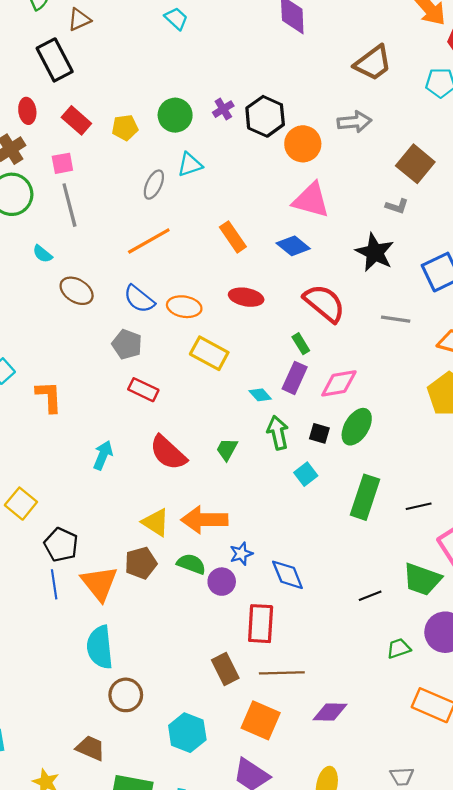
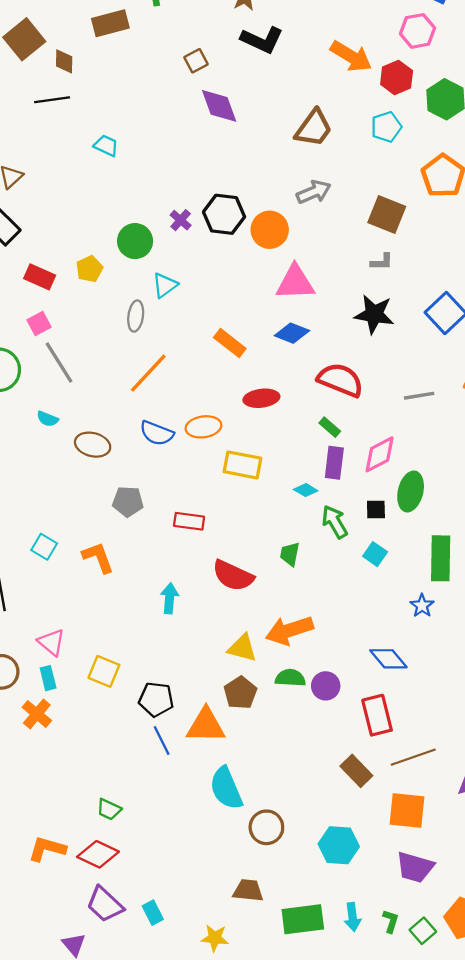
gray line: (396, 319) -> (419, 396), moved
gray pentagon: (127, 344) -> (128, 502), moved
blue star: (241, 554) -> (422, 606), moved
orange triangle: (99, 583) -> (206, 726), turned -33

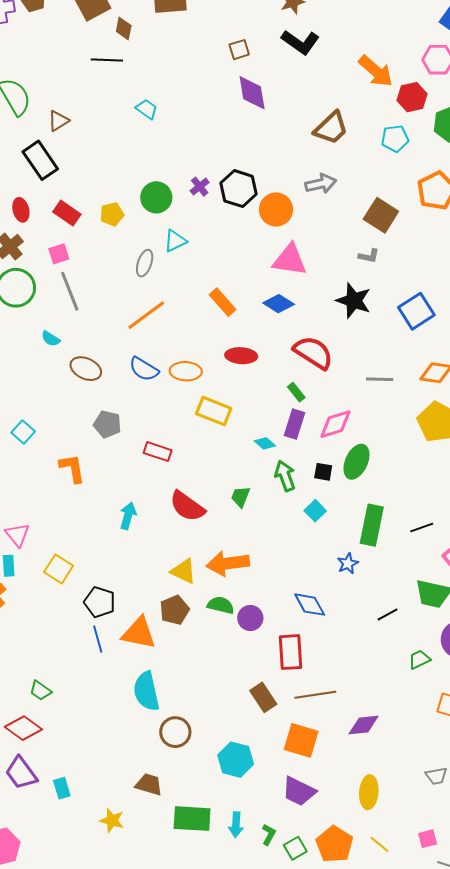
cyan square: (44, 547) -> (23, 432), moved

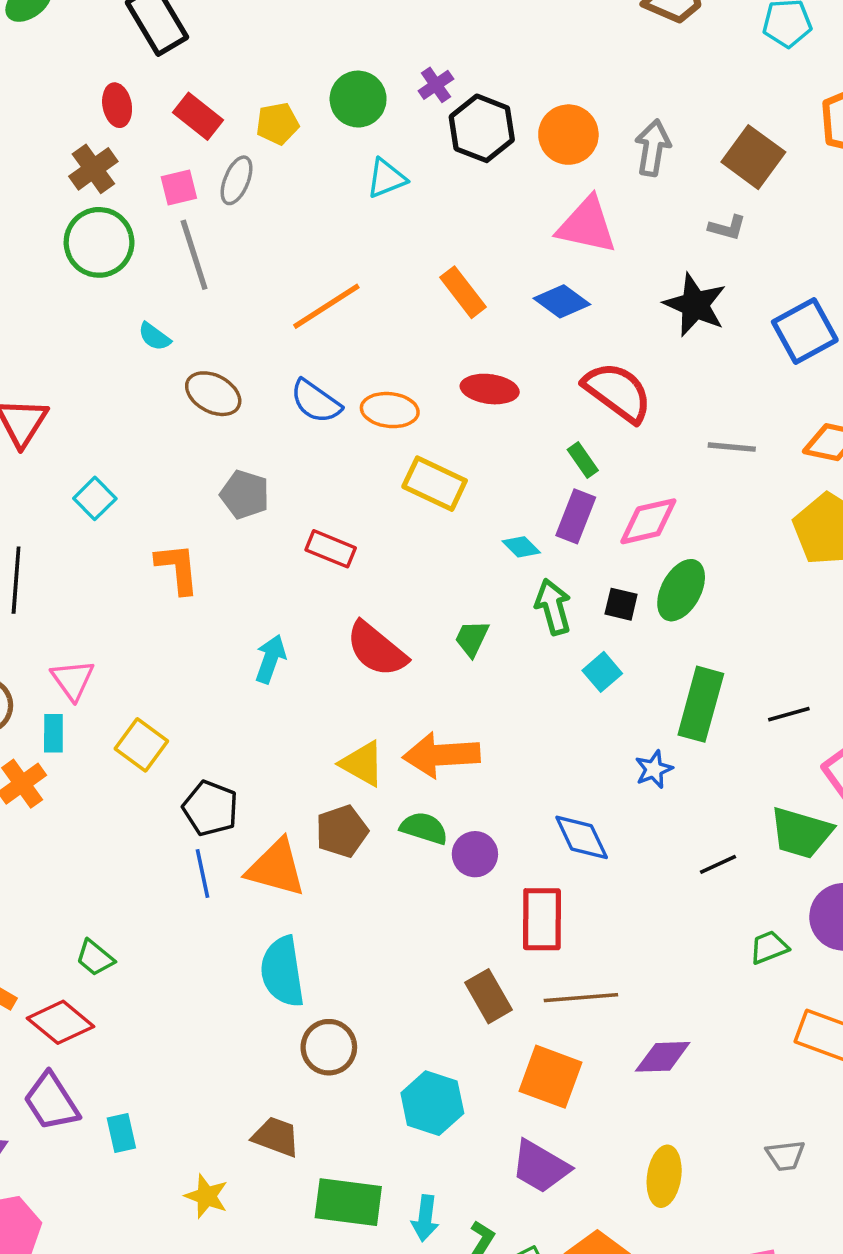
gray arrow: (321, 184) -> (653, 148), moved, turned -72
black hexagon: (239, 189) -> (482, 128), moved
gray ellipse: (145, 263) -> (237, 180), moved

